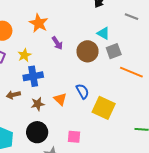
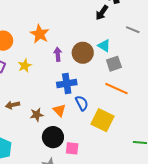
purple arrow: (57, 43) -> (58, 54), turned -152
brown circle: (88, 51) -> (83, 53), moved
orange line: (131, 72) -> (116, 89), moved
blue cross: (33, 76) -> (67, 83), moved
black circle: (37, 132) -> (53, 137), moved

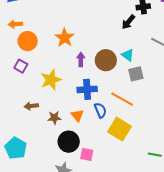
yellow star: (25, 66) -> (51, 80), moved, size x1.5
orange line: (116, 89) -> (122, 99), moved

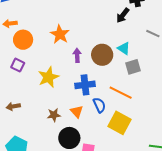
brown arrow: (31, 106) -> (13, 106), moved

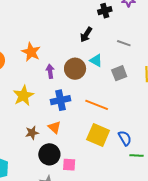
black arrow: (123, 15) -> (86, 35), moved
gray square: (133, 67) -> (119, 73), moved
blue semicircle: (99, 105) -> (125, 138), moved

